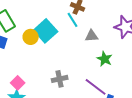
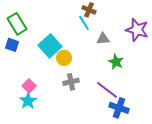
cyan square: (46, 31) -> (50, 46), moved
yellow circle: (31, 37) -> (64, 58), moved

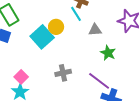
yellow circle: (64, 58) -> (56, 27), moved

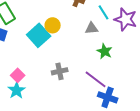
cyan line: (76, 14) -> (104, 12), moved

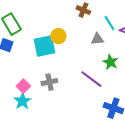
cyan square: (39, 35) -> (44, 46), turned 30
gray cross: (60, 71) -> (49, 82), moved
purple line: (96, 79) -> (91, 79), moved

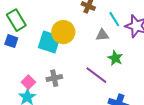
yellow circle: (58, 36) -> (63, 32), size x1.5
cyan square: (44, 46) -> (49, 42), turned 30

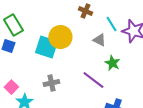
gray triangle: (102, 35) -> (99, 40), turned 32
pink square: (28, 82) -> (11, 87), moved

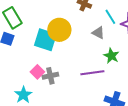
purple line: (93, 80) -> (92, 73), turned -45
pink square: (11, 87) -> (37, 72), moved

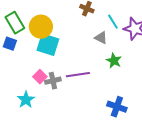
yellow circle: (59, 30) -> (41, 27), moved
purple line: (92, 73) -> (78, 75), moved

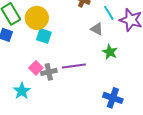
cyan square: (48, 45) -> (44, 36), size x0.7

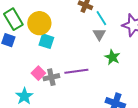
cyan line: (109, 13) -> (101, 18), moved
gray triangle: (97, 29) -> (99, 34), turned 32

